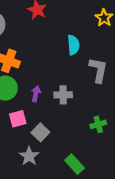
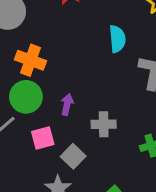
gray cross: (63, 95) -> (104, 124), moved

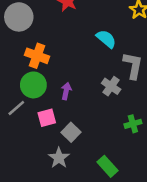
cyan semicircle: (117, 39) -> (106, 39), turned -45
gray cross: (104, 124) -> (111, 86), moved, turned 36

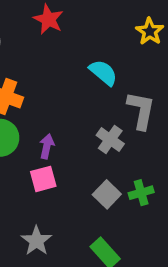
pink square: (47, 118) -> (43, 179), moved
gray square: (71, 132) -> (107, 194), moved

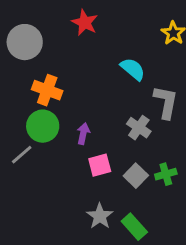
pink square: (43, 179) -> (100, 165), moved
gray star: (36, 241) -> (100, 216), moved

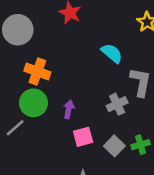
gray cross: (139, 128) -> (117, 104), turned 30

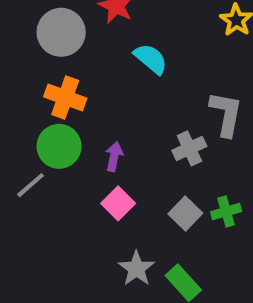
gray circle: (18, 30) -> (61, 32), moved
cyan semicircle: (112, 53) -> (151, 59), moved
pink square: (83, 137) -> (118, 203), moved, turned -30

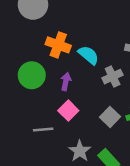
cyan semicircle: (151, 59) -> (89, 55), moved
orange cross: (65, 97) -> (58, 45), moved
gray line: (31, 185) -> (43, 130), moved, turned 36

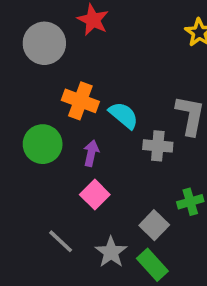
gray cross: (113, 77) -> (158, 146), turned 30
gray square: (110, 117) -> (154, 225), moved
gray line: (43, 130) -> (61, 241), moved, turned 48

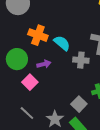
purple arrow: (91, 153) -> (44, 64), turned 64
pink square: (95, 195) -> (30, 82), moved

